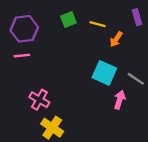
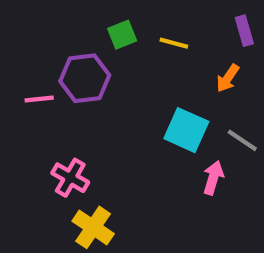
purple hexagon: (24, 29) -> (85, 78), moved
orange arrow: (116, 39) -> (228, 78), moved

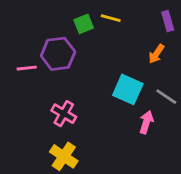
yellow line: (174, 43) -> (111, 18), moved
pink cross: (70, 178) -> (64, 114), moved

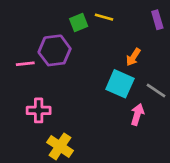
orange arrow: (156, 54) -> (133, 57), moved
pink cross: (64, 114) -> (39, 110), moved, turned -30

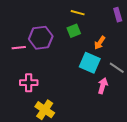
green square: (79, 22) -> (74, 31), moved

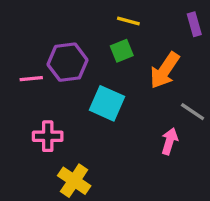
orange arrow: (100, 43) -> (165, 70), size x1.6
cyan square: (90, 63) -> (107, 103), moved

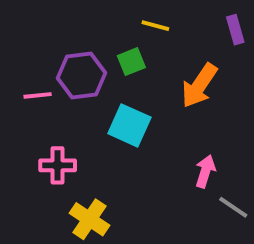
green square: (122, 51) -> (131, 62), moved
gray line: (193, 112) -> (233, 207), moved

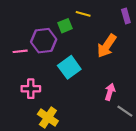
green square: (131, 62) -> (65, 26), moved
cyan square: (129, 125) -> (69, 67), turned 30

